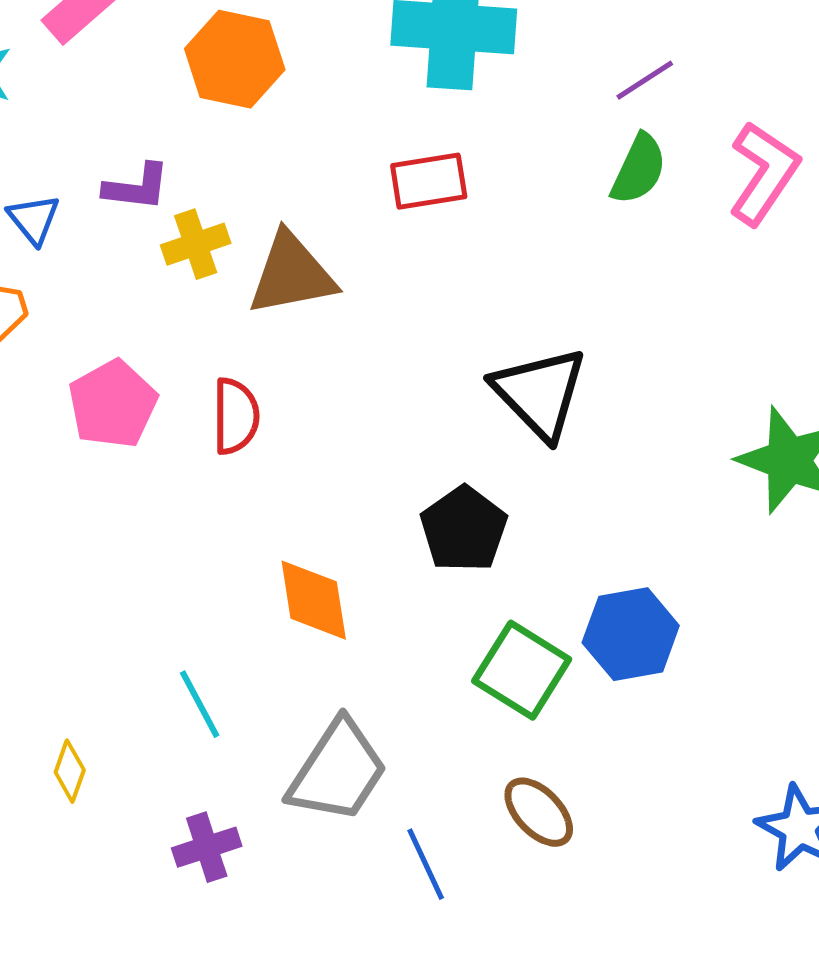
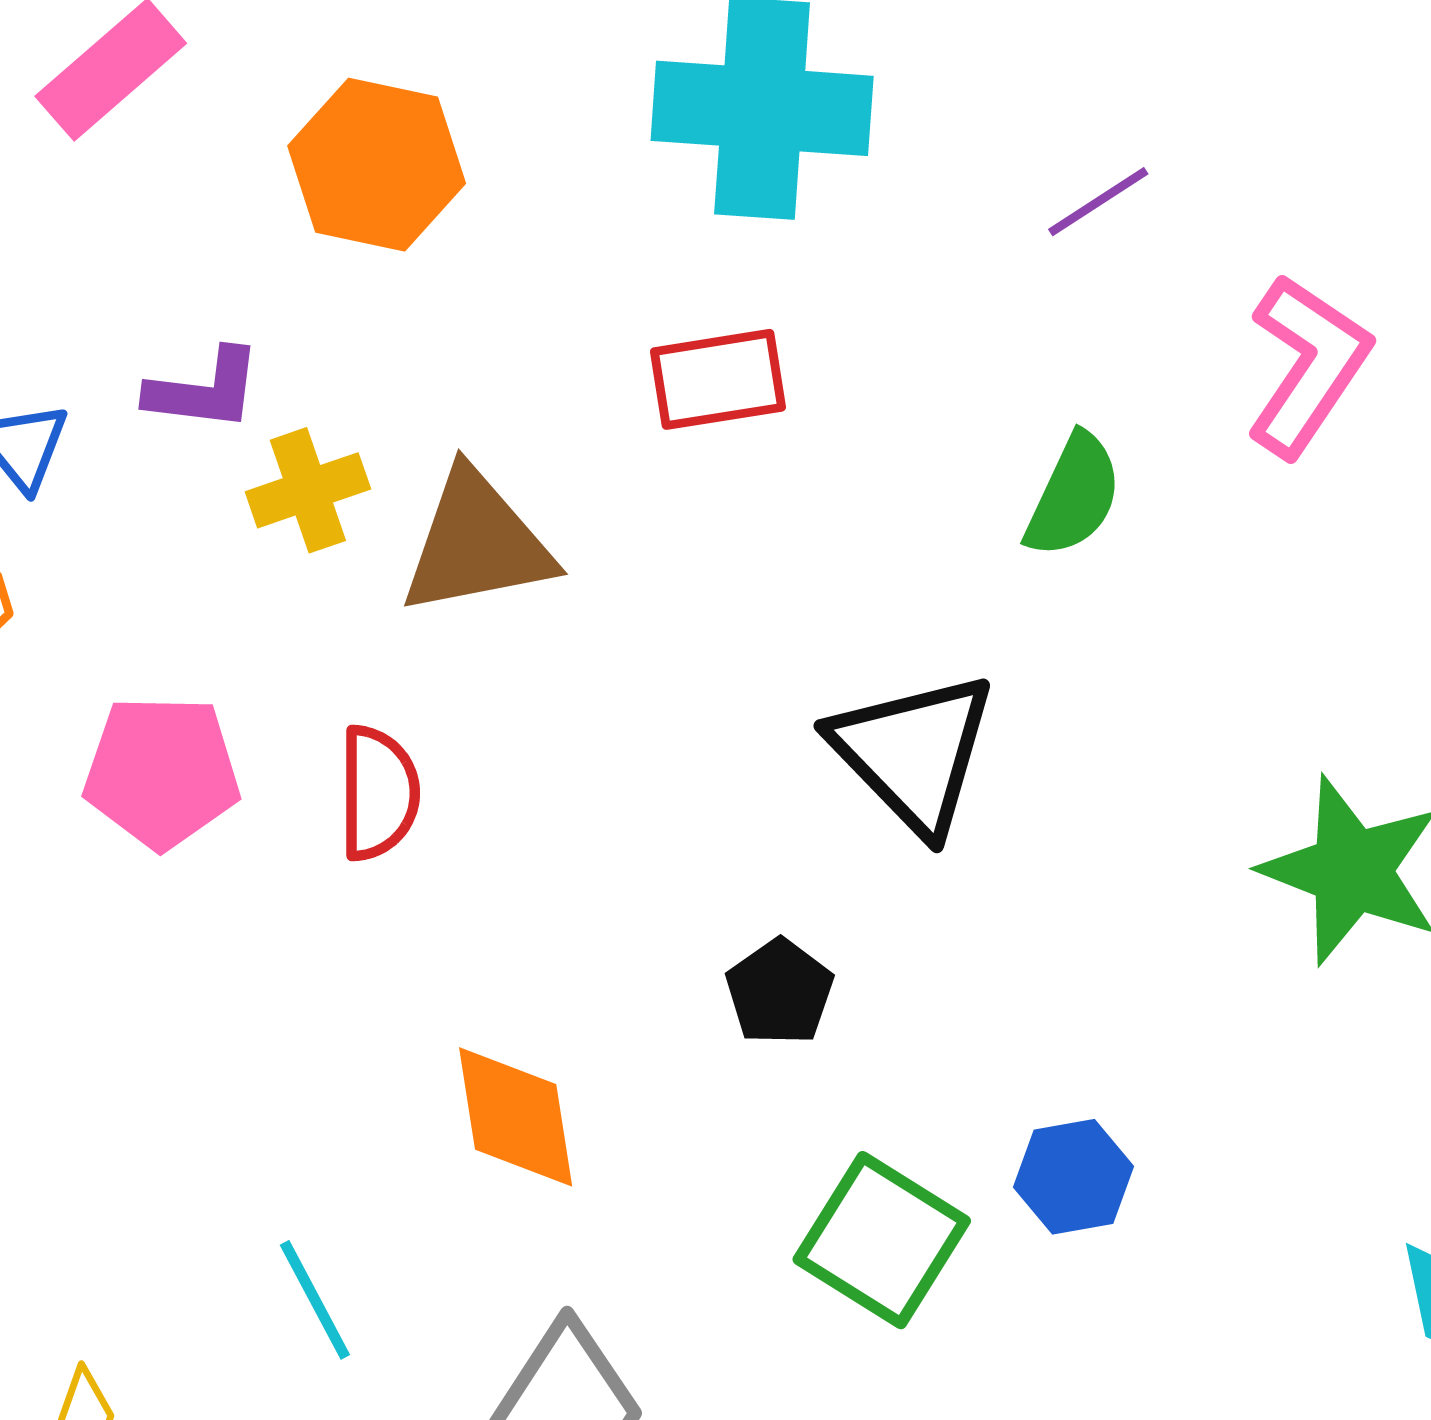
green semicircle: (639, 169) -> (1074, 496), moved
pink pentagon: (113, 404) -> (162, 772), turned 30
black pentagon: (464, 529) -> (780, 992), size x0.7
blue hexagon: (631, 634) -> (1074, 1177), size x0.7

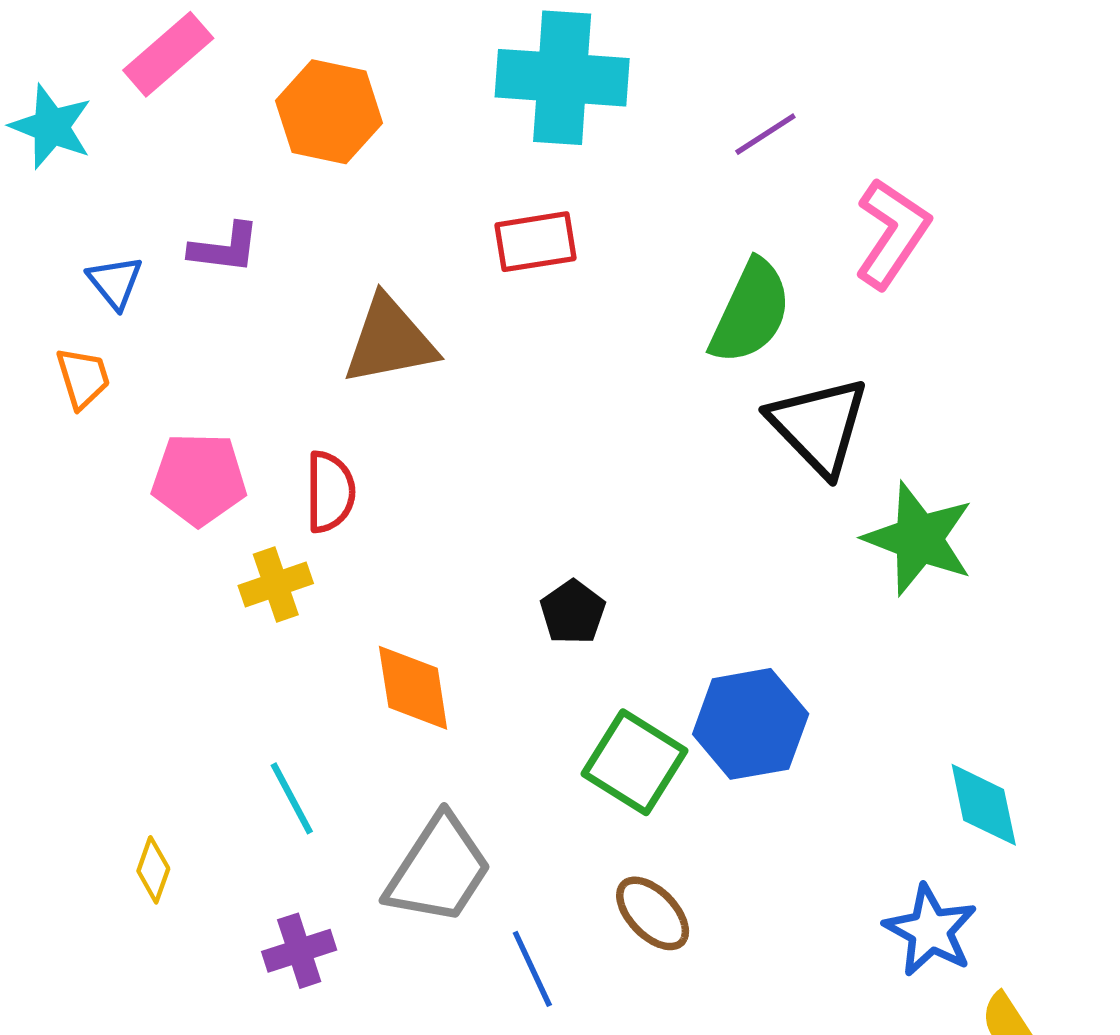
yellow cross: (308, 490) -> (276, 584), moved
green semicircle: (1074, 496) -> (751, 312), size x1.4
black triangle: (913, 753) -> (819, 426), moved
blue hexagon: (1074, 1177) -> (751, 724), size x1.6

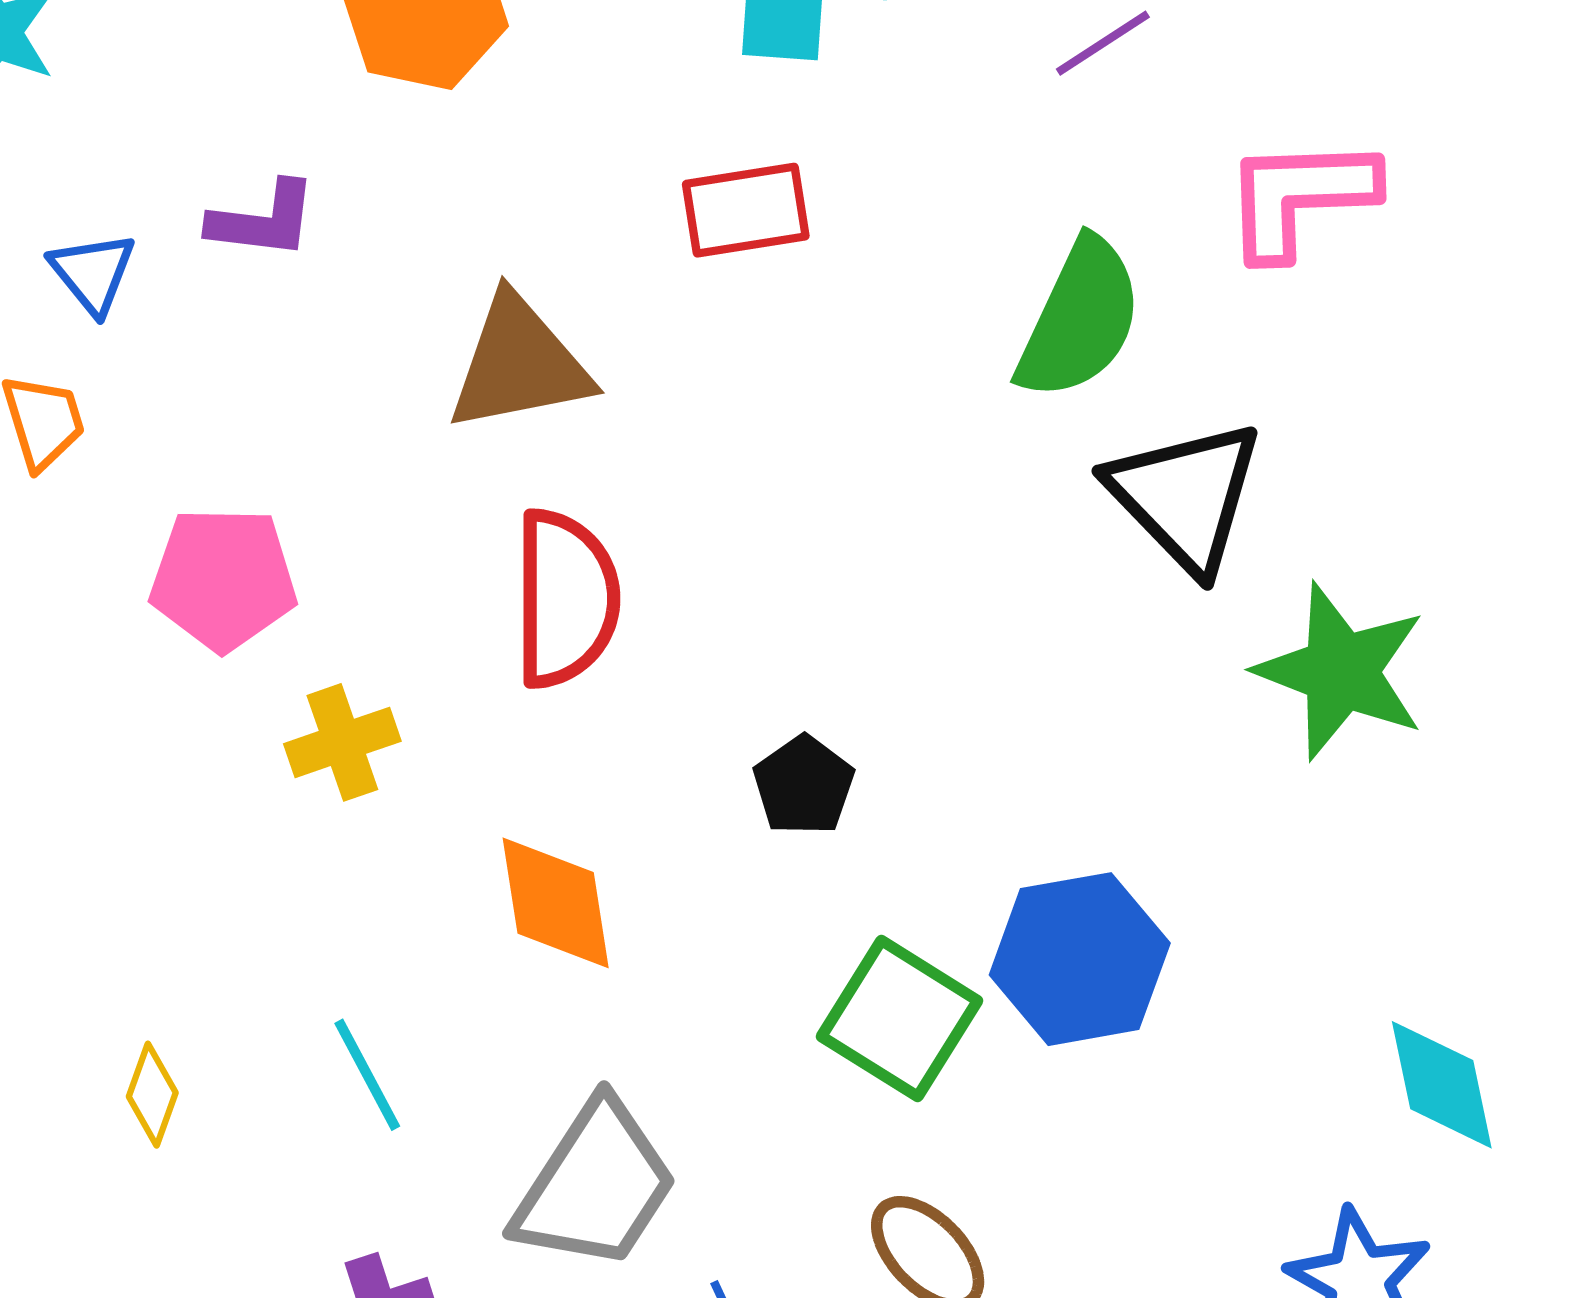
pink L-shape: (892, 233) -> (1300, 197), turned -126
red semicircle: (330, 492) -> (566, 599), moved, size x1.4
yellow diamond: (153, 870) -> (152, 1095), moved

